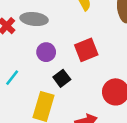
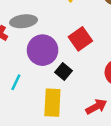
purple circle: (46, 52) -> (43, 50), size x1.6

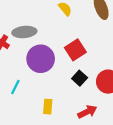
black square: (63, 72) -> (80, 78), moved
yellow rectangle: (52, 103) -> (48, 107), size x0.6

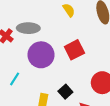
black square: (80, 78) -> (65, 92), moved

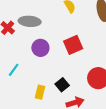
purple circle: (41, 55) -> (40, 48), size x0.7

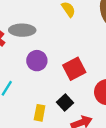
red square: (73, 45) -> (74, 69), moved

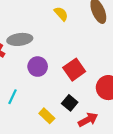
yellow rectangle: (40, 113) -> (47, 116), turned -49

